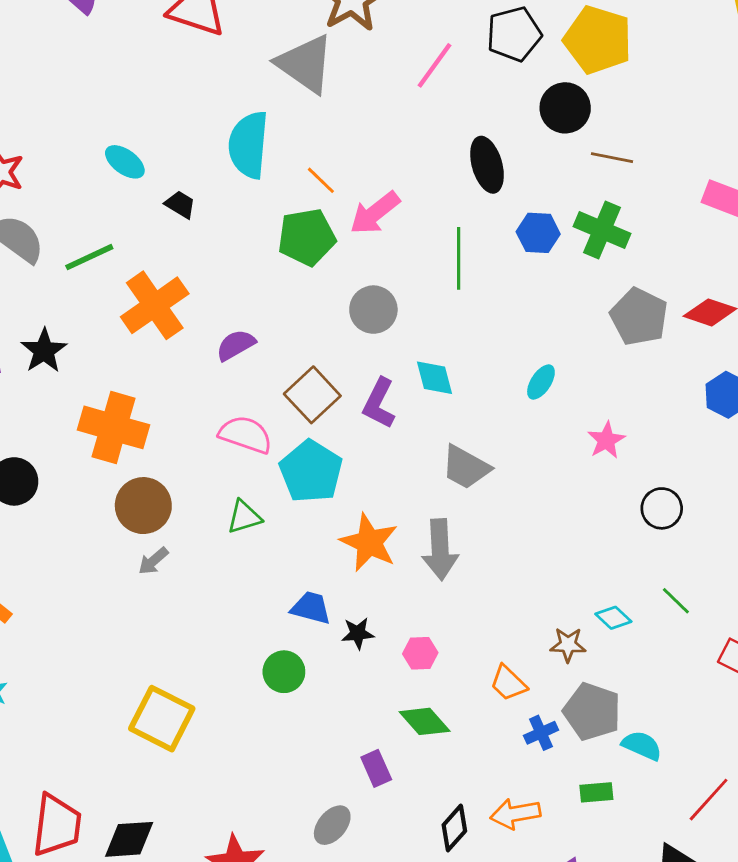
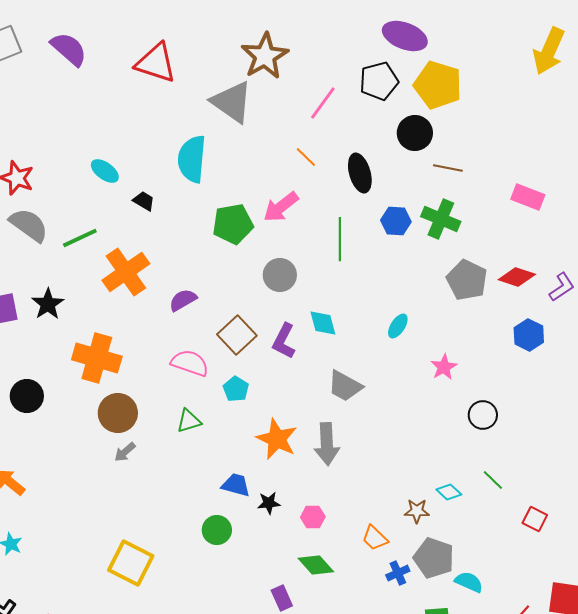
orange line: (321, 180) -> (306, 157), moved
cyan pentagon: (311, 471) -> (236, 389), size x0.6

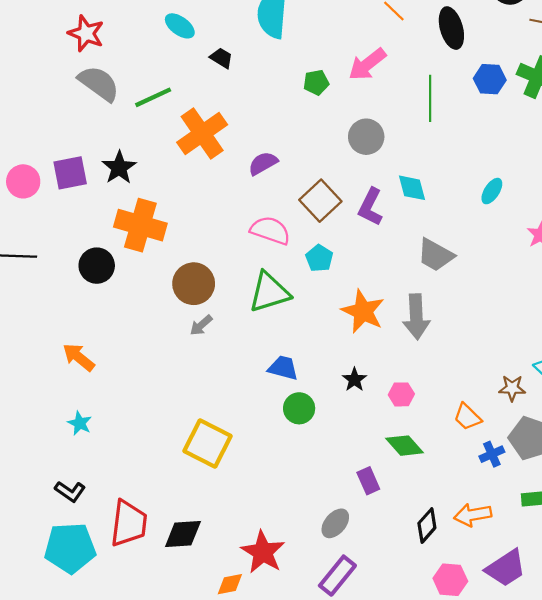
green pentagon: (233, 224) -> (316, 82), size x0.6
orange cross: (97, 358) -> (140, 225), moved
green triangle: (189, 421) -> (269, 292), size x1.6
blue trapezoid: (236, 485) -> (283, 368), moved
black star: (269, 503) -> (354, 380), turned -30

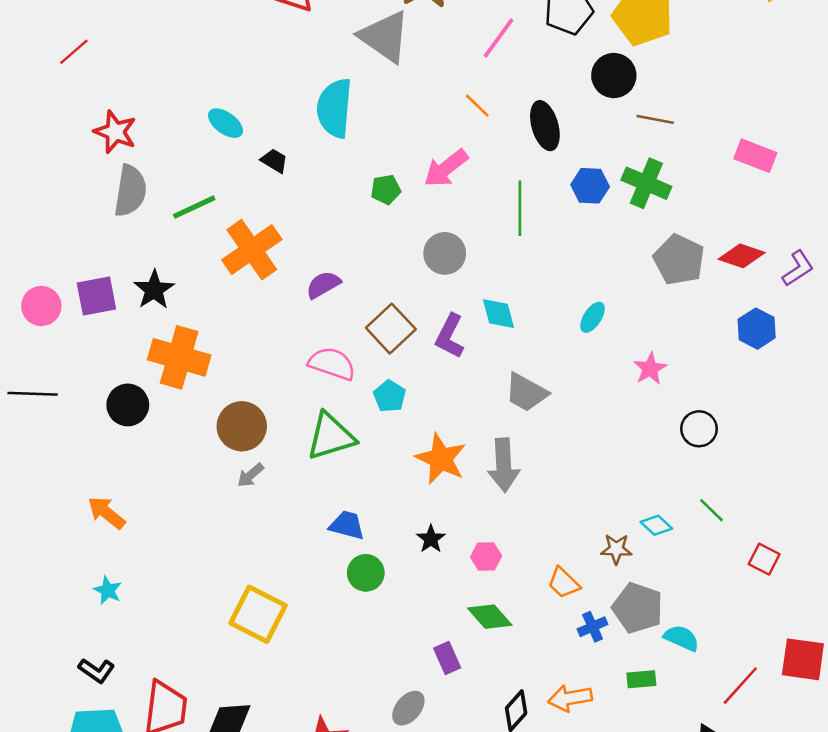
gray semicircle: (99, 83) -> (130, 191), turned 63

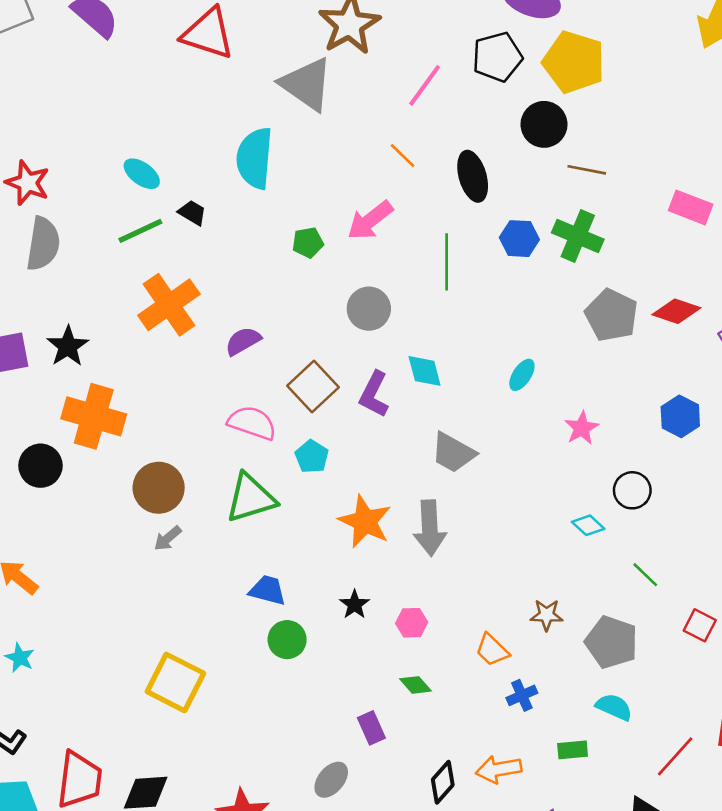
green line: (194, 207) -> (140, 231), moved
blue hexagon: (757, 329) -> (680, 416), moved
cyan diamond: (656, 525) -> (588, 525), moved
gray pentagon: (638, 608) -> (611, 642), moved
green diamond: (490, 617) -> (416, 685), size x0.7

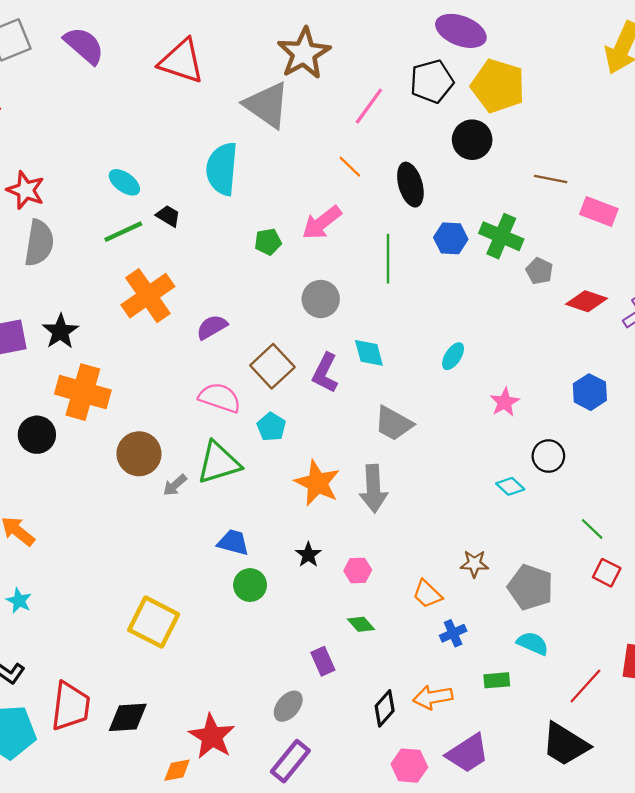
brown line: (587, 170) -> (551, 179), moved
gray pentagon: (611, 315) -> (539, 271), moved, size x0.6
gray arrow: (168, 538) -> (175, 485), moved
green line: (645, 575) -> (592, 529), moved

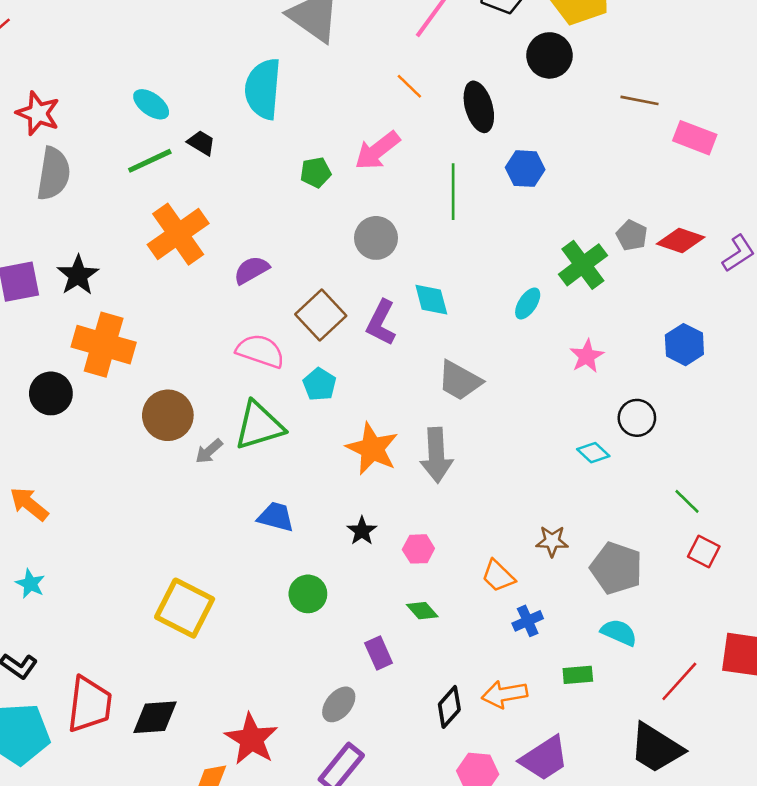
green cross: (501, 236) -> (583, 265), moved, turned 30
gray pentagon: (539, 271) -> (632, 235), moved
green circle: (250, 585) -> (308, 594), moved

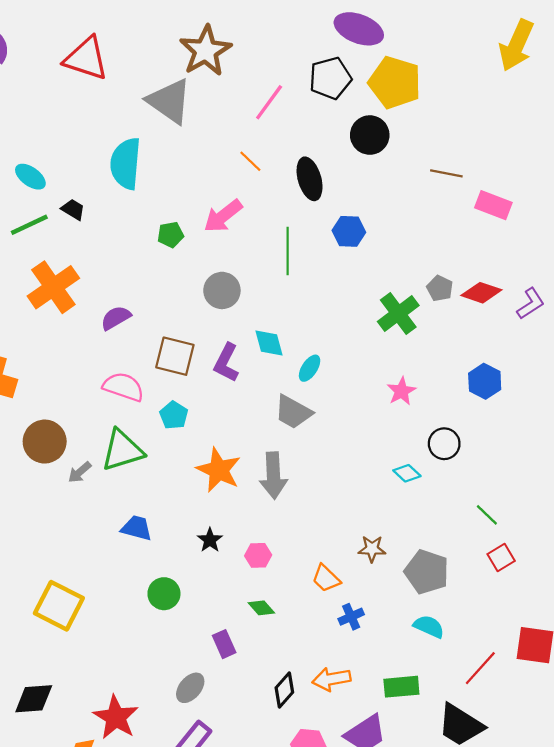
cyan ellipse: (528, 303) -> (310, 368), moved
brown square: (321, 315) -> (175, 356), turned -33
red square: (704, 551) -> (501, 558), turned 32
green rectangle: (578, 675) -> (401, 687), moved, size x1.4

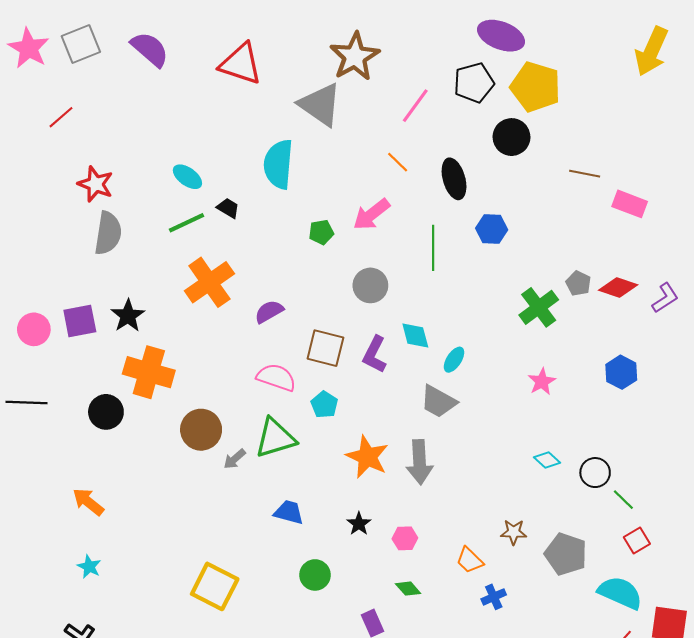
black circle: (444, 444) -> (595, 473), moved
cyan semicircle: (429, 627) -> (620, 593), moved, size x1.5

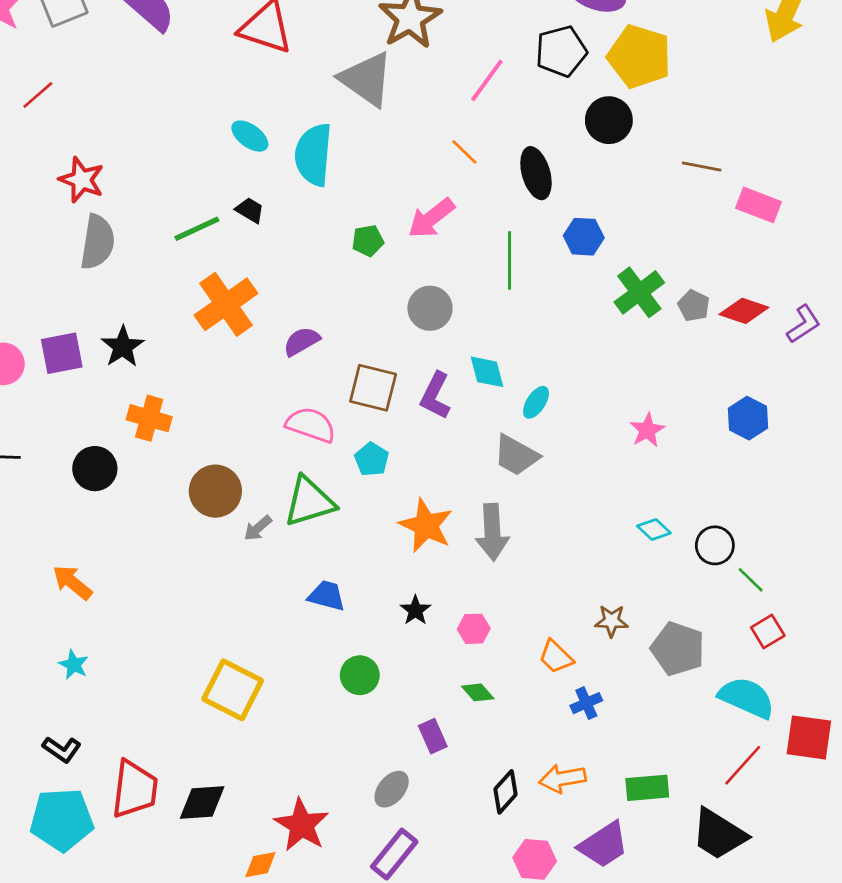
cyan ellipse: (187, 177) -> (250, 136), moved
green cross: (539, 307) -> (639, 292), moved
orange cross: (149, 372) -> (149, 418), size x0.7

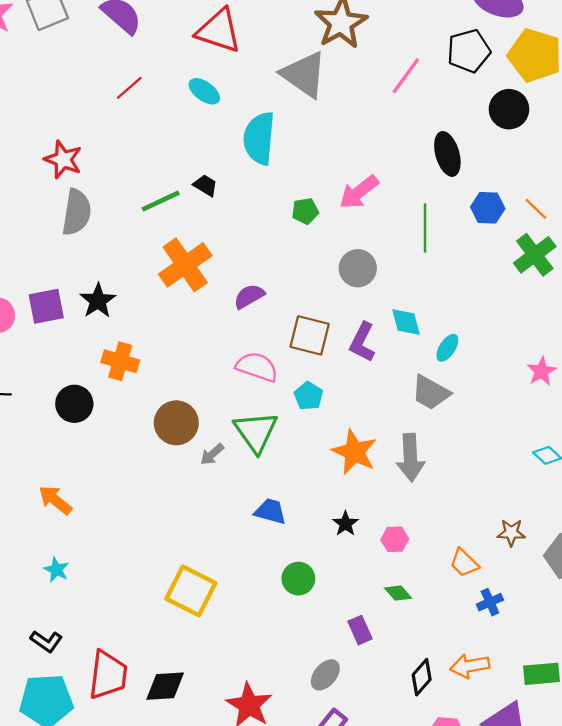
red line: (38, 95) -> (129, 88), moved
cyan ellipse: (250, 136) -> (204, 91), moved
orange line: (464, 152) -> (536, 209), moved
green triangle: (309, 502) -> (256, 432), turned -48

